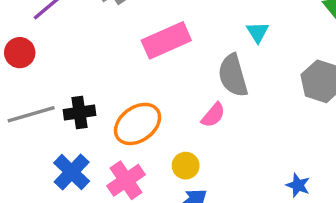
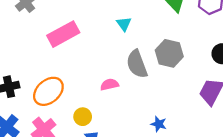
gray semicircle: (233, 75) -> (137, 64), moved
pink semicircle: (213, 115) -> (109, 85), moved, turned -138

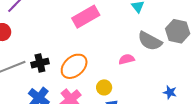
gray semicircle: (137, 64) -> (150, 41), turned -40

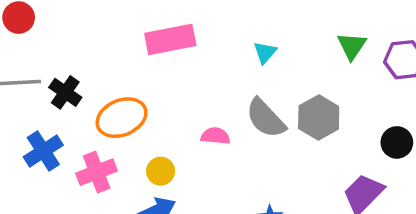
black cross: (40, 63) -> (65, 92), turned 30

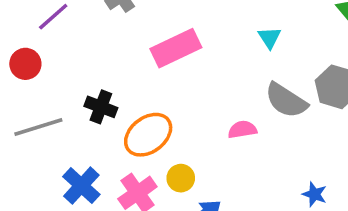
black cross: (65, 92) -> (101, 107), moved
yellow circle: (161, 171) -> (181, 178), moved

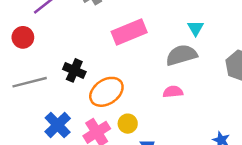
gray semicircle: (286, 100) -> (181, 55), moved, turned 128

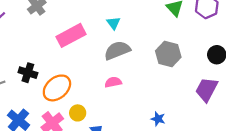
cyan triangle: (195, 28) -> (113, 23), moved

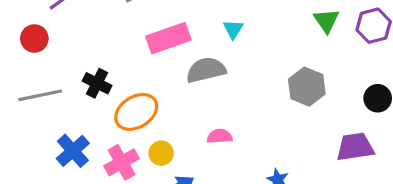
gray semicircle: (117, 50) -> (206, 70), moved
pink semicircle: (113, 82) -> (220, 136), moved
purple trapezoid: (207, 89) -> (355, 147), turned 45

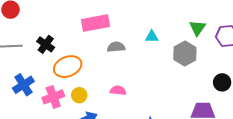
cyan triangle: (233, 29) -> (152, 37), moved, turned 48
gray semicircle: (206, 70) -> (116, 47), size x0.7
gray hexagon: (307, 87) -> (185, 53), moved

